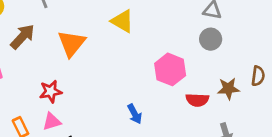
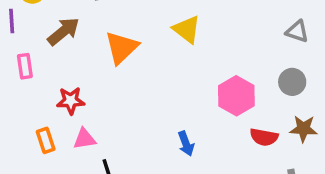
gray circle: (211, 39) -> (292, 82), moved
red star: (51, 91) -> (71, 101), moved

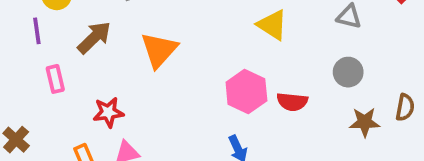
yellow triangle: (187, 29) -> (272, 25), moved
pink hexagon: (236, 96) -> (246, 92), moved
red semicircle: (264, 137) -> (292, 102), moved

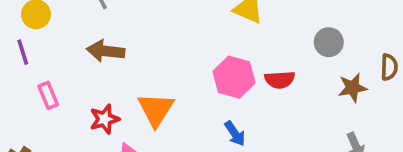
brown arrow: (94, 37) -> (106, 51), moved, turned -120
orange triangle: (159, 50) -> (156, 110), moved

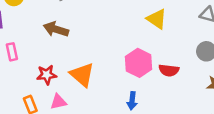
orange triangle: (156, 110) -> (82, 75), turned -32
blue arrow: (235, 134) -> (132, 101), turned 30

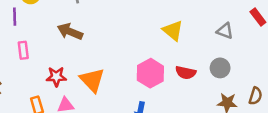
red semicircle: (169, 70) -> (186, 73), moved

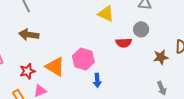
gray circle: (220, 68) -> (141, 29), moved
pink hexagon: (150, 73) -> (83, 59), moved

